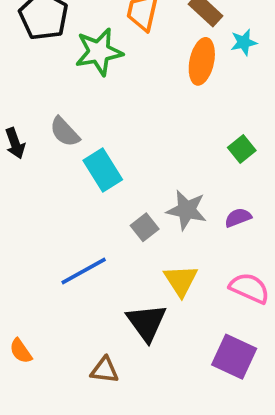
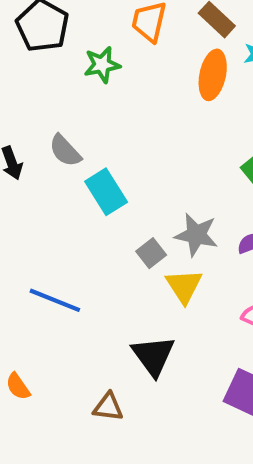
green star: (99, 52) -> (102, 65), size x0.7
blue line: (84, 271) -> (55, 300), moved, turned 51
yellow triangle: (181, 280) -> (184, 286), moved

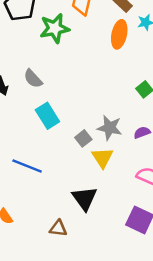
green star: (102, 65) -> (55, 28), size x1.4
cyan rectangle: (106, 192) -> (47, 116), moved

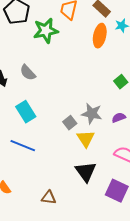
cyan rectangle: (47, 116) -> (26, 112), moved
black triangle: (85, 198) -> (86, 172), moved

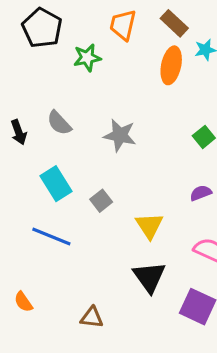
green star: (46, 31) -> (87, 58), size x0.7
gray star: (92, 114) -> (120, 135), moved
gray square: (70, 123) -> (101, 201), moved

